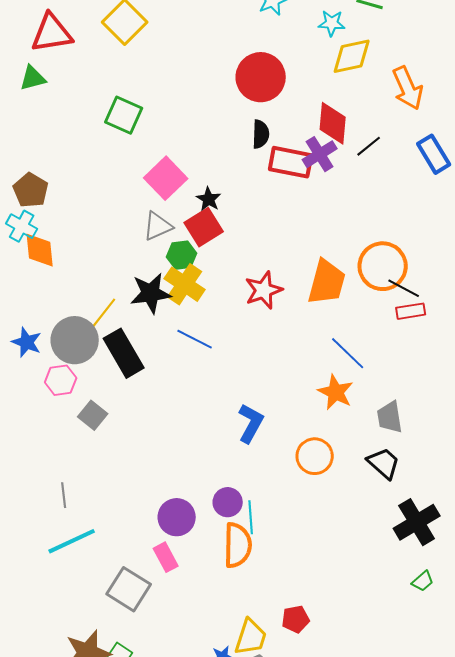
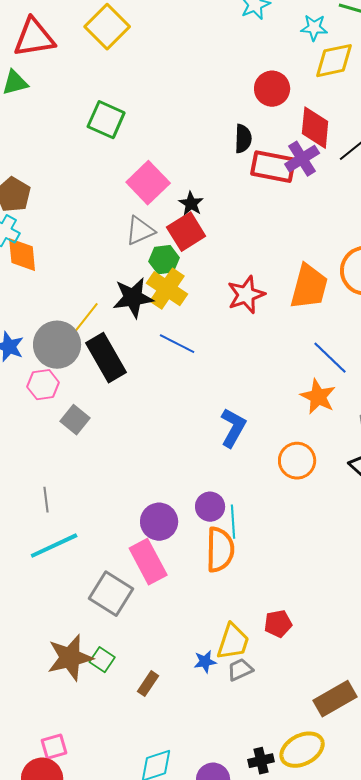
red circle: (261, 77) -> (272, 89), moved, size x0.7
pink rectangle: (166, 557) -> (148, 562), size x1.5

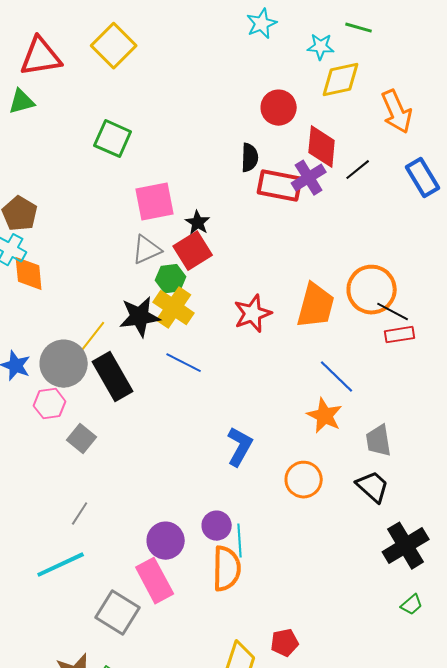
pink square: (148, 183) -> (155, 202), turned 33
gray line: (46, 500) -> (80, 514), moved, turned 40

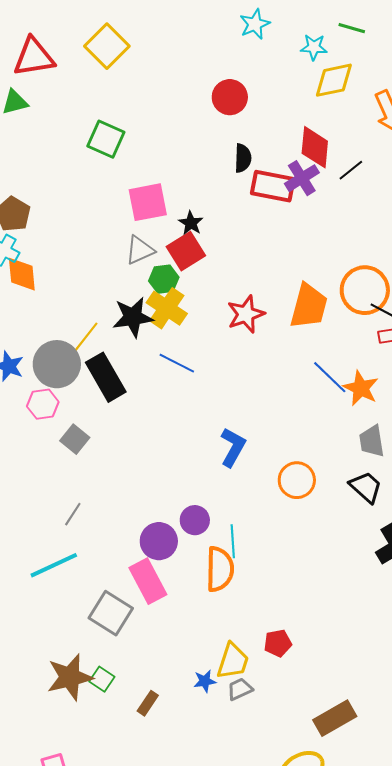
red circle: (279, 108) -> (230, 97), moved
orange star: (325, 416) -> (361, 388), moved
purple circle: (217, 526) -> (195, 520), moved

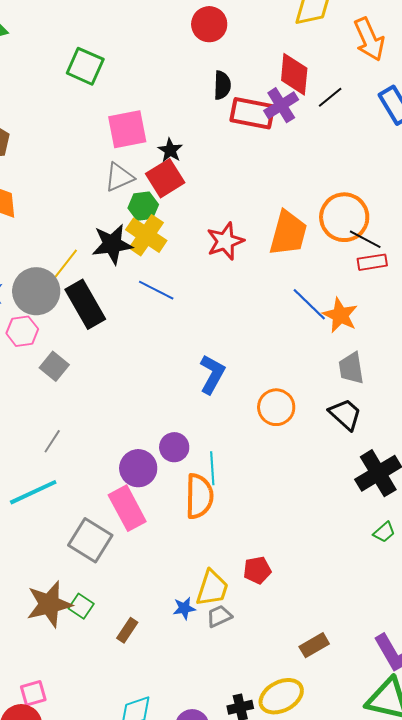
brown rectangle: (335, 718) -> (314, 645), size x0.7

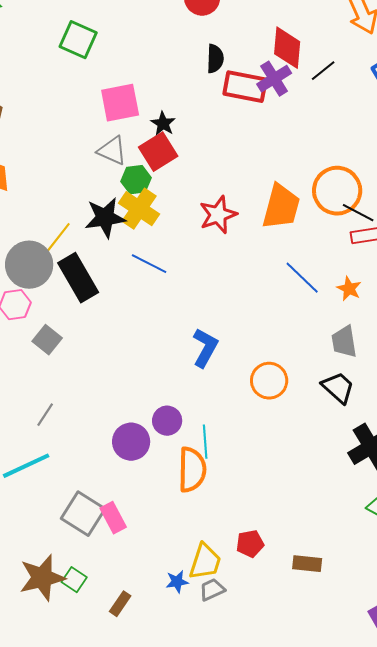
gray triangle: (119, 177) -> (112, 151), turned 48
orange star: (340, 315) -> (349, 289), moved, size x0.7
pink rectangle: (127, 508) -> (113, 518), moved, size x0.7
brown rectangle: (314, 645) -> (307, 564), moved, turned 36

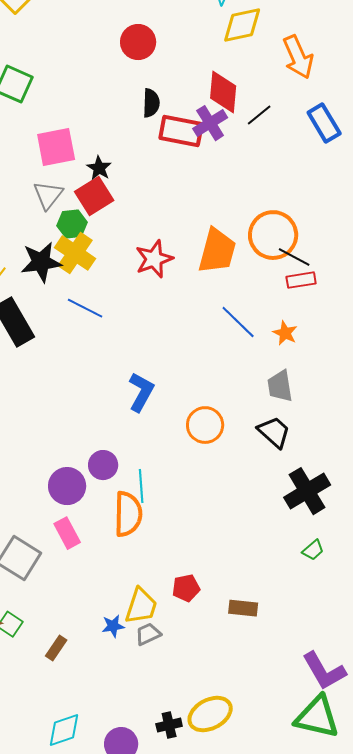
gray triangle: (112, 151) -> (48, 195), turned 44
pink rectangle: (113, 518) -> (67, 533), moved

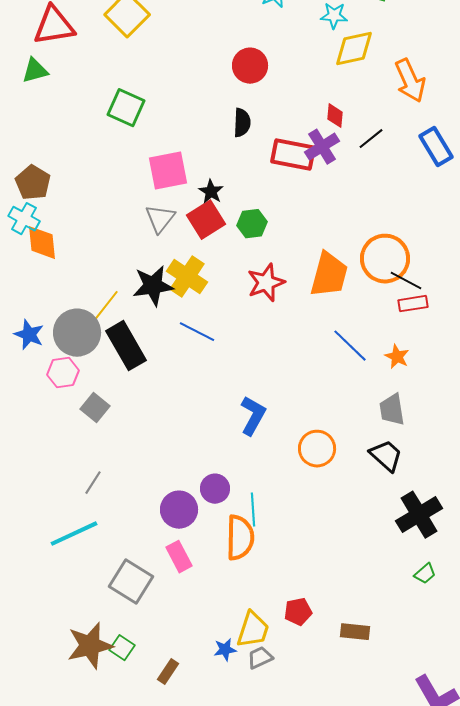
red diamond: (223, 92) -> (335, 116), size x0.6
black semicircle: (151, 103) -> (242, 123), moved
green hexagon: (72, 224) -> (252, 224), moved

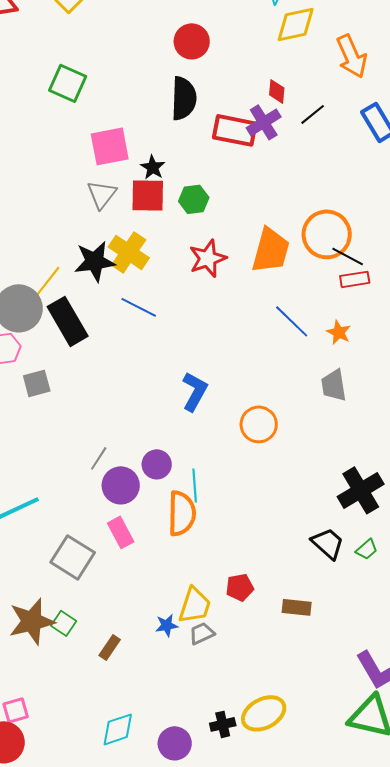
black semicircle: (242, 123) -> (184, 98), size x1.5
red square: (206, 220) -> (148, 195), turned 33
gray square: (95, 408) -> (37, 383), turned 36
black trapezoid: (386, 456) -> (328, 543), moved
gray line: (93, 483) -> (99, 458), moved

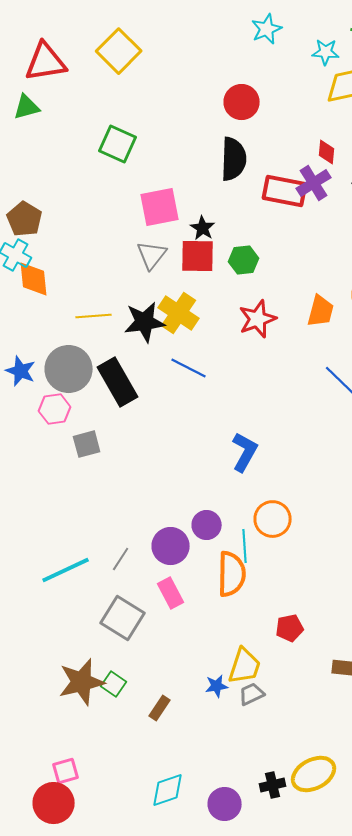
orange trapezoid: (271, 250) -> (321, 311), size x0.7
yellow line: (48, 281) -> (94, 316), moved, turned 48
orange circle: (259, 424) -> (273, 519), moved
gray line: (99, 458) -> (121, 559), moved
red pentagon: (240, 587) -> (290, 628), moved

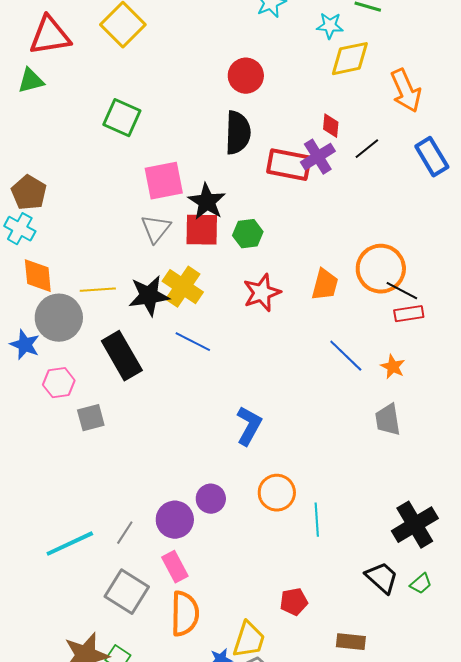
black star: (203, 228) -> (207, 202), size x1.5
orange diamond: (34, 279) -> (38, 276), moved
gray circle: (69, 369) -> (59, 318), moved
cyan line: (245, 546) -> (317, 520), moved
orange semicircle: (232, 574) -> (185, 614), moved

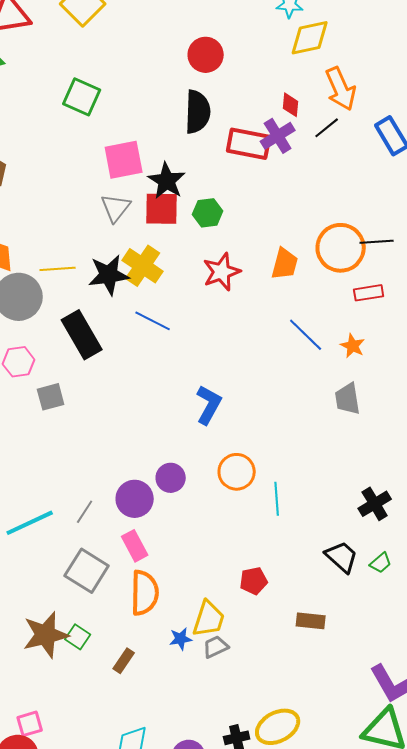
orange arrow: (406, 91) -> (341, 89), moved
black line: (402, 291) -> (377, 242), moved, turned -32
black cross: (415, 525) -> (375, 504), size x0.7

